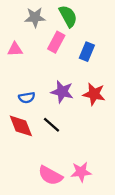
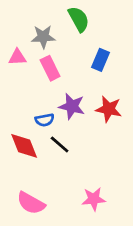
gray star: (35, 17) -> (43, 37), moved
pink rectangle: (56, 42) -> (50, 68), moved, turned -54
blue semicircle: (27, 98) -> (45, 120), moved
pink semicircle: (50, 175) -> (31, 203), moved

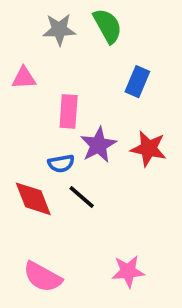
gray star: (43, 37) -> (59, 30), moved
pink rectangle: (50, 68) -> (69, 111), moved, turned 30
purple star: (72, 106) -> (98, 145), turned 30

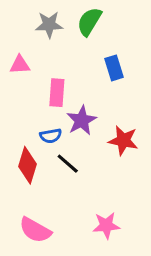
green semicircle: (108, 26) -> (89, 22), turned -120
blue rectangle: (137, 82) -> (114, 68), turned -40
red star: (149, 149) -> (123, 140), moved
red diamond: (33, 199) -> (28, 165), turned 39

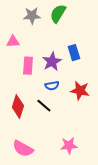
blue rectangle: (114, 68) -> (74, 53), moved
pink rectangle: (57, 93) -> (28, 66), moved
purple star: (82, 120) -> (52, 62), moved
blue semicircle: (51, 136) -> (52, 86), moved

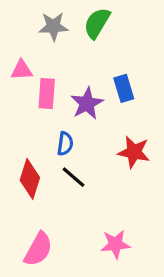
pink rectangle: (28, 66) -> (47, 93), moved
blue semicircle: (52, 86) -> (65, 144), moved, turned -72
pink semicircle: (23, 149) -> (38, 249), turned -90

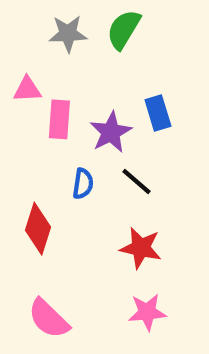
red star: (134, 152) -> (141, 248), moved
black line: (74, 177) -> (136, 181), moved
pink semicircle: (38, 249) -> (49, 319), turned 105

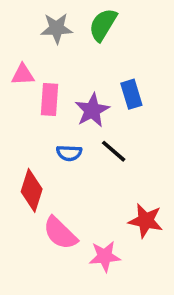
blue semicircle: (83, 184) -> (69, 153), turned 85
red star: (141, 248) -> (146, 221), moved
pink star: (147, 312) -> (105, 256), moved
pink semicircle: (49, 319) -> (60, 233), moved

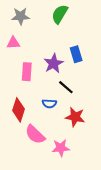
gray star: (57, 28) -> (21, 16), moved
pink rectangle: (49, 100) -> (27, 72), moved
blue semicircle: (69, 153) -> (49, 104), moved
red star: (146, 221) -> (75, 117), moved

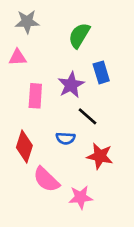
green semicircle: (60, 14) -> (79, 35), moved

